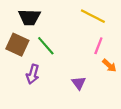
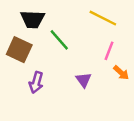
green line: (46, 46) -> (59, 40), moved
purple triangle: (79, 83) -> (83, 80), moved

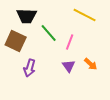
pink line: (109, 51) -> (70, 42), moved
orange arrow: (121, 73) -> (91, 64), moved

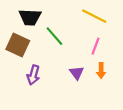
pink line: (70, 42) -> (95, 46), moved
orange arrow: (91, 64) -> (101, 71), turned 48

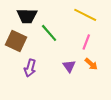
orange arrow: (101, 71) -> (91, 64), turned -48

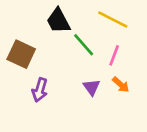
black trapezoid: (27, 16) -> (58, 21), moved, turned 60
green line: (49, 33) -> (84, 45), moved

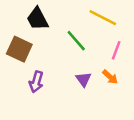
black trapezoid: (58, 21) -> (37, 19), moved
pink line: (114, 55) -> (116, 50), moved

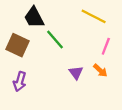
green line: (76, 41) -> (55, 40), moved
purple arrow: (36, 82) -> (20, 81), moved

